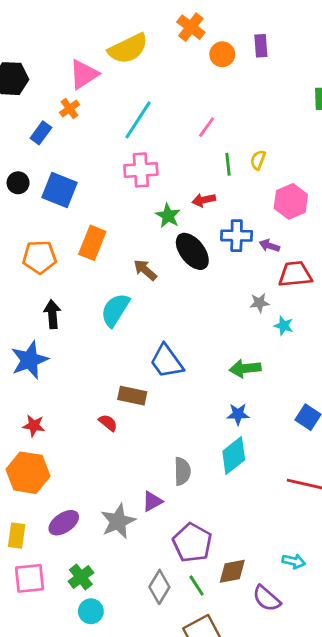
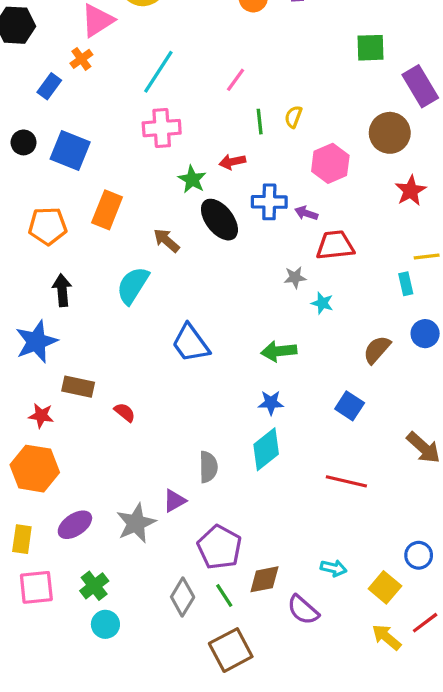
brown rectangle: (132, 396) -> (78, 387), moved

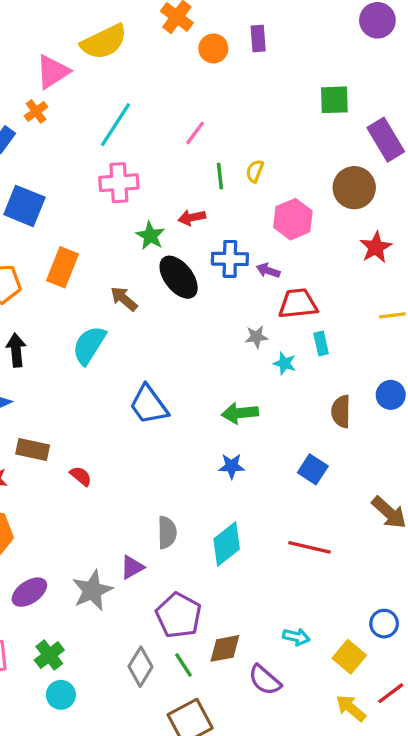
cyan rectangle: (406, 284) -> (321, 343), moved
brown semicircle: (377, 350) -> (341, 411), turned -40
cyan diamond: (266, 449) -> (227, 544), moved

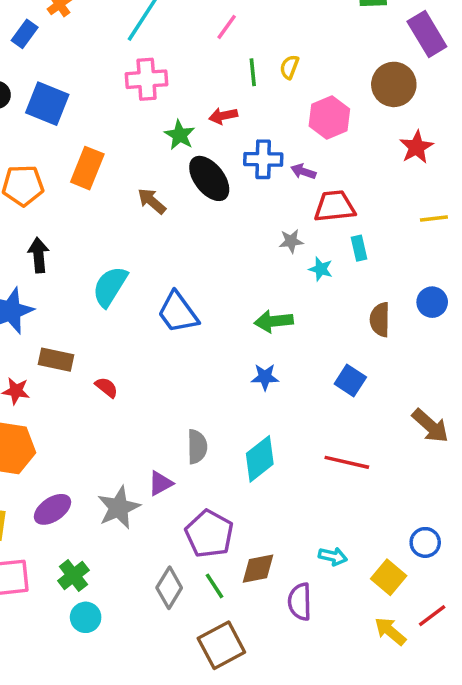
cyan semicircle: (89, 345) -> (110, 286), moved
purple semicircle: (265, 680) -> (300, 602), turned 48

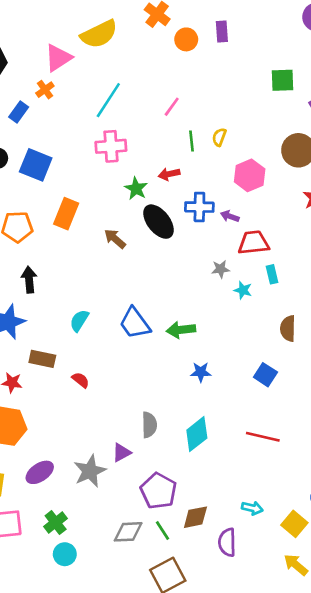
cyan semicircle: (110, 286) -> (79, 321), moved, size x0.7
green arrow: (274, 321) -> (181, 330), moved
gray diamond: (169, 588) -> (128, 532), turned 56

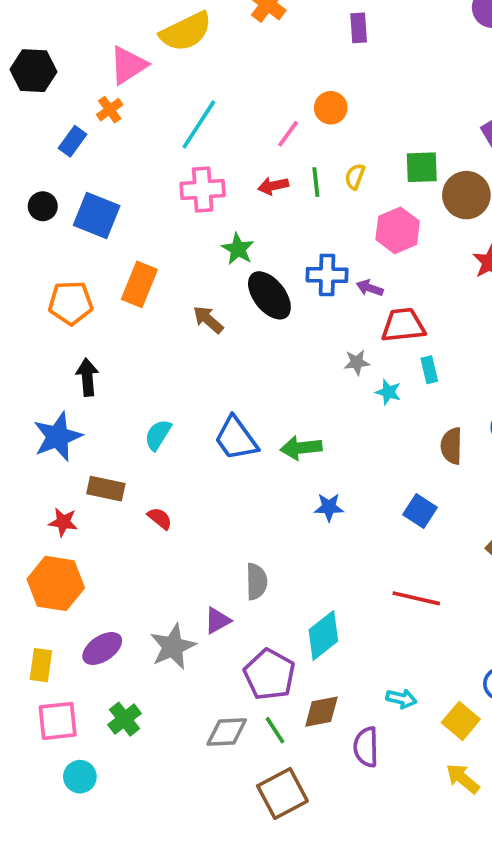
orange circle: (186, 39) -> (331, 108), moved
green square: (283, 80) -> (422, 167), moved
red arrow: (169, 174) -> (273, 186), moved
cyan diamond: (197, 434) -> (323, 635), moved
cyan circle: (65, 554) -> (80, 777), moved

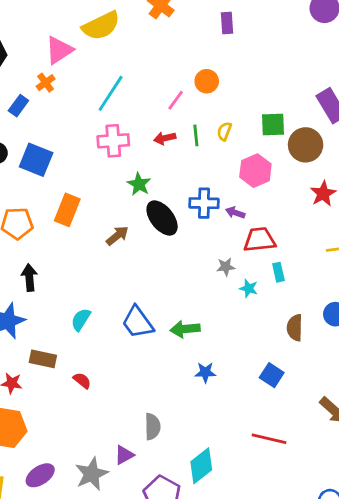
brown arrow: (208, 320) -> (117, 236), turned 100

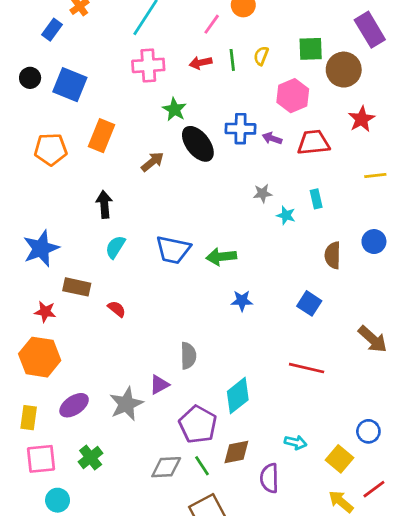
red trapezoid: (260, 240) -> (313, 142), moved
black arrow: (29, 278) -> (104, 204), moved
blue trapezoid: (138, 322) -> (173, 250), turned -42

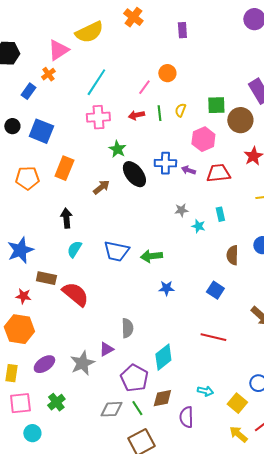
red semicircle: (117, 309) -> (75, 294), size x2.0

